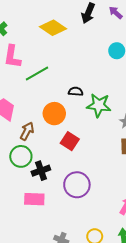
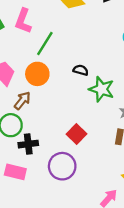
green line: (37, 73) -> (45, 43), turned -40
orange circle: (54, 114) -> (37, 74), moved
red square: (70, 141) -> (76, 134), moved

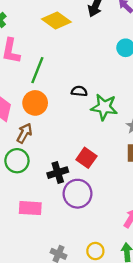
black cross: (28, 144) -> (58, 173), moved

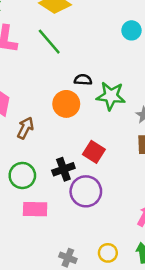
green line: (37, 70) -> (49, 42), moved, turned -60
orange circle: (35, 103) -> (66, 104), moved
green circle: (17, 161) -> (22, 175), moved

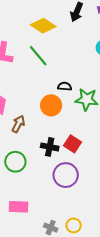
black cross: (63, 169) -> (50, 147), moved, turned 30
pink rectangle: (35, 209) -> (19, 207), moved
yellow circle: (108, 253) -> (74, 225), moved

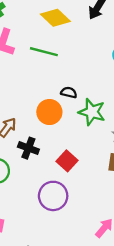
green line: (38, 56) -> (44, 52), turned -45
black cross: (50, 147) -> (28, 148), moved

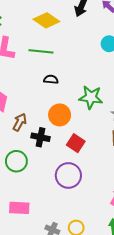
black semicircle: (69, 92) -> (51, 79), moved
orange circle: (49, 112) -> (60, 115), moved

